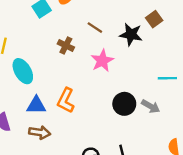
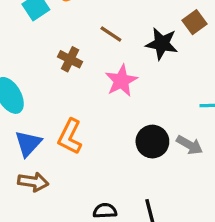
blue triangle: (36, 105) -> (28, 143), turned -48

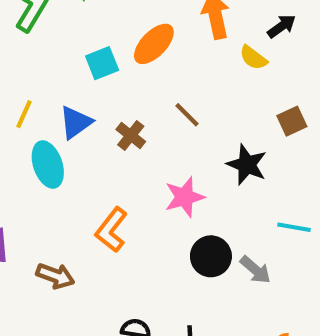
black star: (162, 44) -> (247, 165), moved
pink star: (121, 81) -> (184, 197), moved
blue triangle: (28, 143) -> (76, 122), moved

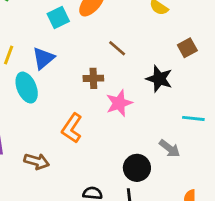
brown cross: (131, 135) -> (93, 78), moved, turned -36
black circle: (211, 256) -> (137, 168), moved

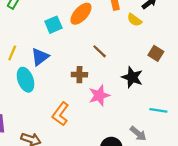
brown square: (187, 48) -> (156, 53), turned -32

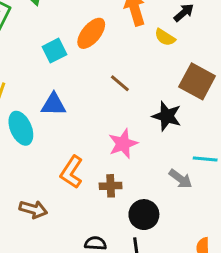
brown square: (156, 53) -> (197, 81), size x1.6
blue triangle: (40, 57) -> (54, 104), moved, turned 42
brown cross: (79, 75) -> (111, 186), moved
gray arrow: (138, 134) -> (181, 179), moved

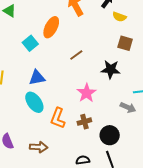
yellow semicircle: (165, 37) -> (119, 17), moved
brown square: (197, 81) -> (125, 43), size x0.7
brown line: (120, 83) -> (76, 55), turned -64
cyan ellipse: (21, 128) -> (34, 102), moved

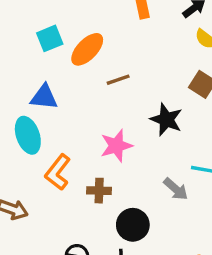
orange ellipse: (51, 27) -> (87, 49), moved

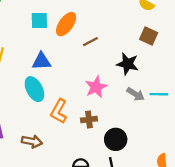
cyan square: (50, 38) -> (39, 21), turned 30
gray arrow: (176, 189) -> (136, 94), moved

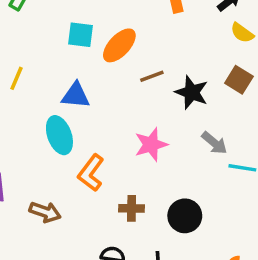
black star: (128, 64) -> (192, 92), moved
gray arrow: (136, 94) -> (214, 143), moved
brown cross: (89, 120) -> (132, 208), moved
black circle: (116, 139) -> (185, 216), moved

